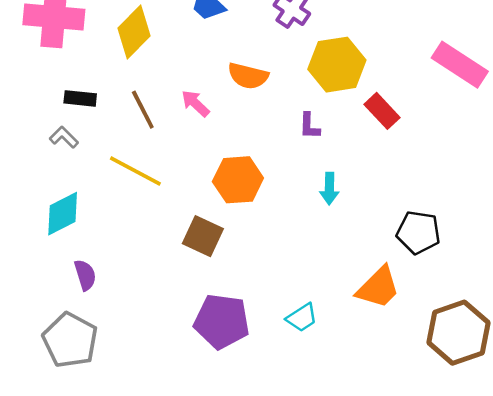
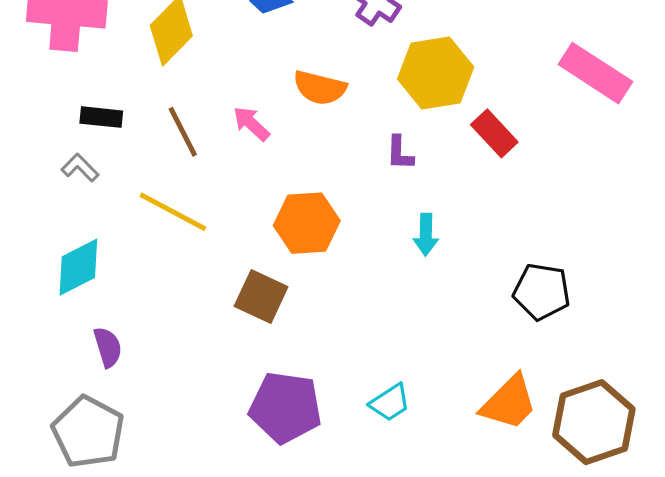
orange trapezoid: (378, 288) -> (509, 403), moved

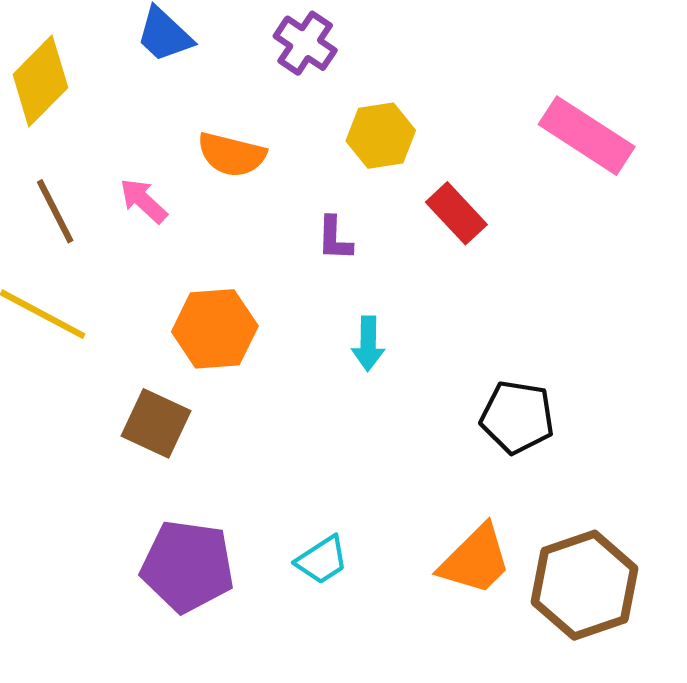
yellow hexagon: (436, 73) -> (381, 136), size x0.7

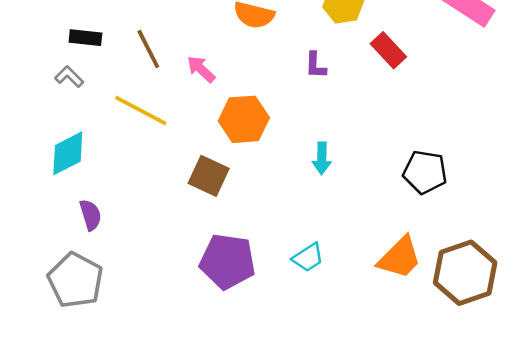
pink arrow: (143, 201) -> (201, 69), moved
cyan arrow: (368, 344) -> (322, 158), moved

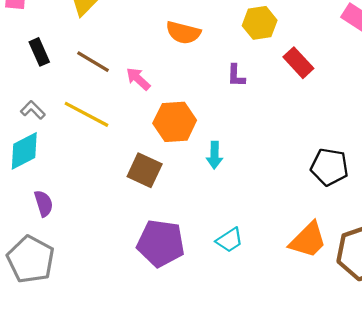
black rectangle: (85, 38) -> (39, 52), turned 60
brown line: (148, 49) -> (93, 62), turned -32
gray L-shape: (69, 77) -> (33, 110), moved
cyan arrow: (322, 158) -> (214, 155), moved

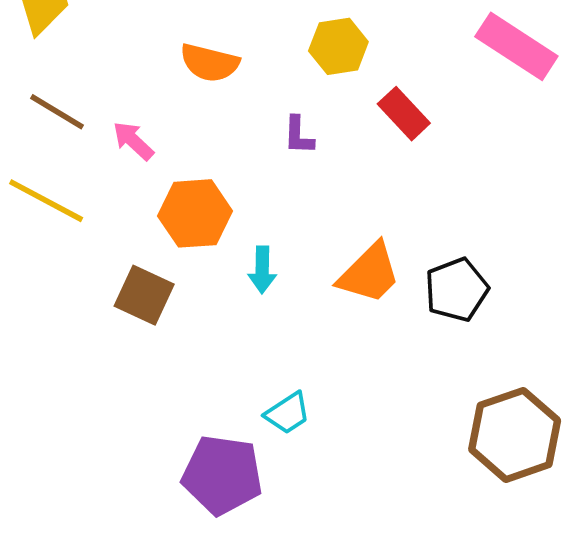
black pentagon: (329, 167) -> (456, 290), turned -30
orange trapezoid: (308, 240) -> (369, 273), moved
purple pentagon: (161, 243) -> (222, 475), moved

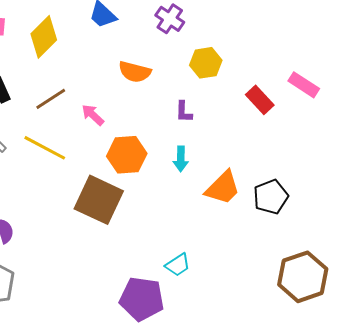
pink rectangle: (516, 46) -> (304, 85), moved, size x0.7
brown line: (57, 112) -> (51, 99), turned -64
red rectangle: (404, 114) -> (260, 100), moved
cyan arrow: (262, 270) -> (181, 159), moved
brown square: (144, 295) -> (99, 200), size x1.5

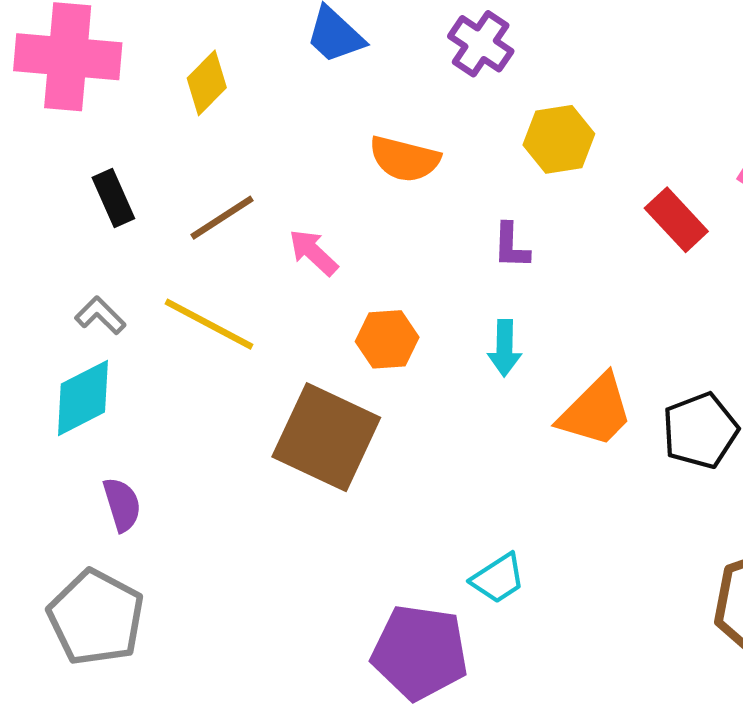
yellow diamond: (44, 37) -> (207, 83), size x0.7
orange hexagon: (127, 155) -> (387, 339), size x0.7

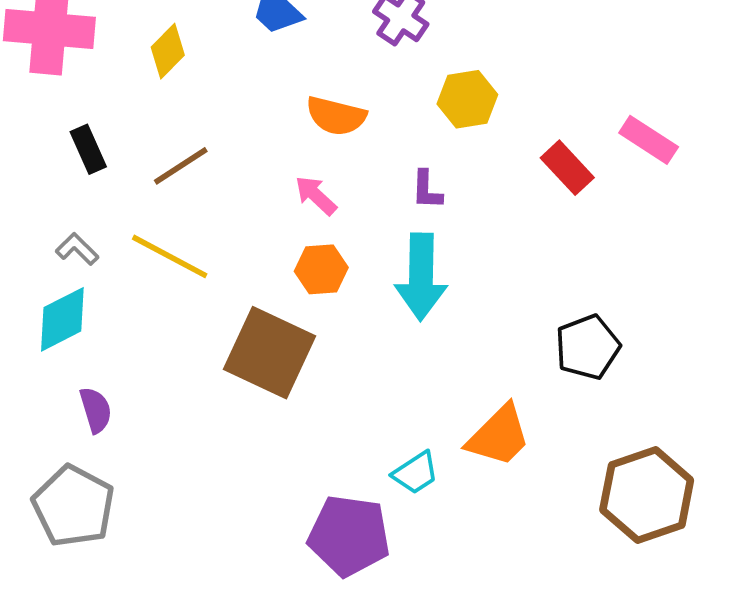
pink arrow: (313, 252) -> (316, 195), moved
cyan arrow: (505, 348) -> (421, 277), size x1.8
orange trapezoid: (596, 411) -> (499, 436), moved

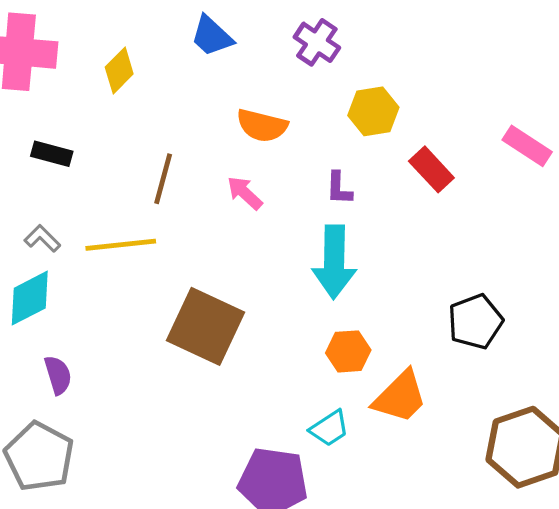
black rectangle: (88, 149) -> (52, 154), turned -51
brown line: (181, 166) -> (163, 179), moved, turned -42
red rectangle: (567, 168) -> (431, 169), moved
yellow line: (170, 256) -> (121, 245), turned -34
orange hexagon: (321, 269) -> (348, 351), moved

